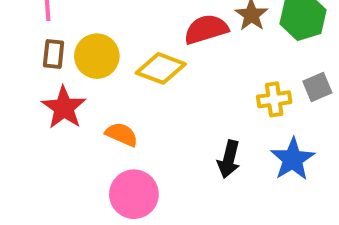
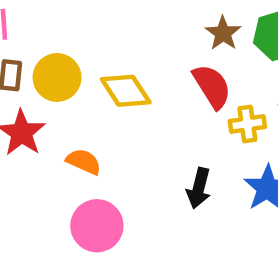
red semicircle: (206, 29) -> (212, 86), moved, turned 75
yellow diamond: (161, 68) -> (126, 91), turned 36

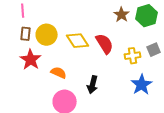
red semicircle: (212, 86) -> (105, 44), moved
black arrow: (199, 188) -> (93, 85), moved

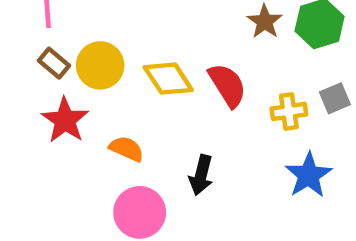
brown rectangle: (26, 34) -> (54, 63), turned -56

